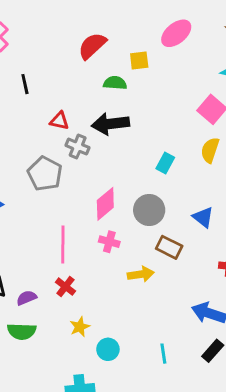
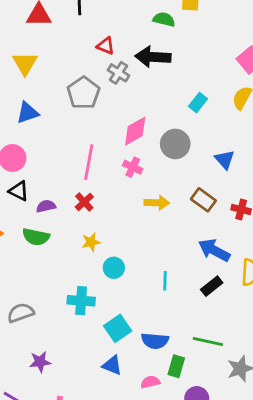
brown rectangle: (169, 247) -> (203, 200), moved

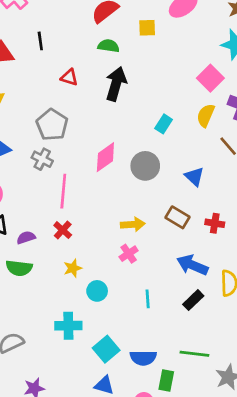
green semicircle: (164, 19) -> (109, 46), moved
black arrow: (153, 57) -> (116, 84), turned 108
gray cross: (119, 73) -> (42, 159), moved
pink cross: (133, 167) -> (129, 254), moved, turned 36

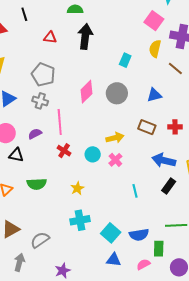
blue triangle: (194, 177) -> (154, 95), turned -49
purple semicircle: (26, 238) -> (35, 134), moved
yellow star: (73, 268) -> (77, 188), moved
cyan circle: (97, 291) -> (93, 154), moved

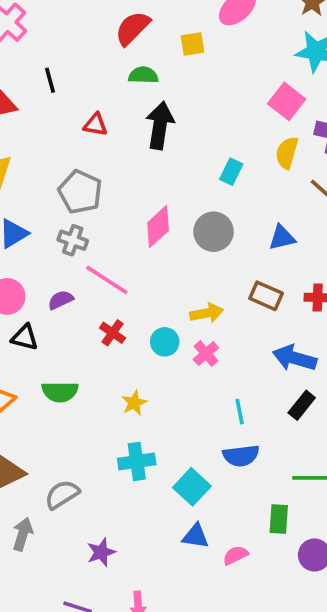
pink line: (60, 122) -> (107, 280), turned -55
blue semicircle: (139, 235) -> (241, 456), moved
pink semicircle: (143, 264) -> (235, 555), moved

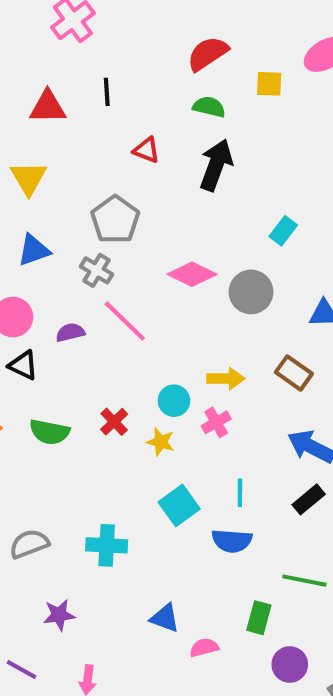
pink diamond: (158, 227) -> (192, 274), turned 57
red cross: (113, 333) -> (114, 422), moved
yellow star: (134, 403) -> (161, 442), moved, turned 30
cyan cross: (137, 461) -> (107, 545), moved
cyan square: (192, 487) -> (179, 506), moved

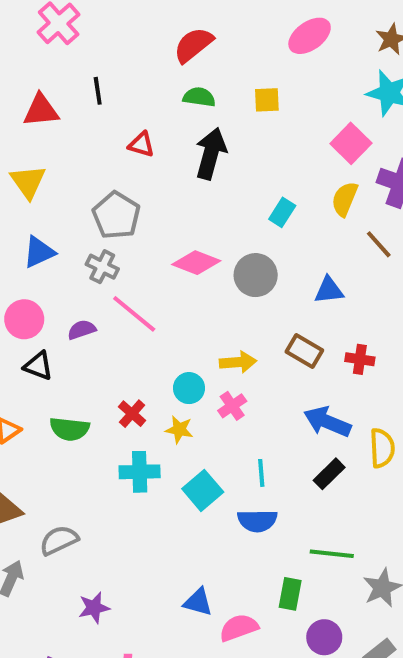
yellow square: (269, 84) -> (267, 100), moved
cyan cross: (107, 545) -> (140, 472), moved
pink semicircle: (204, 648) -> (239, 628), size x1.4

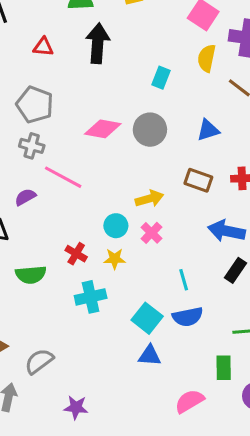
cyan square: (203, 490) -> (147, 318), moved
blue triangle: (198, 602) -> (150, 355), moved
purple star: (94, 608) -> (76, 407), turned 30

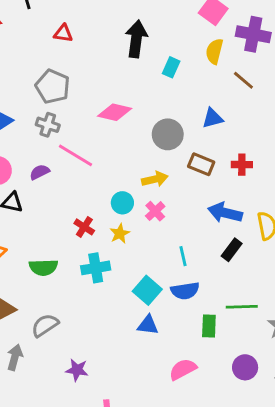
black arrow: (98, 43) -> (136, 39), moved
gray circle: (150, 130) -> (168, 134), moved
yellow star: (115, 259) -> (120, 234), turned -30
green semicircle: (31, 275) -> (43, 267), moved
green rectangle: (224, 368) -> (209, 326), moved

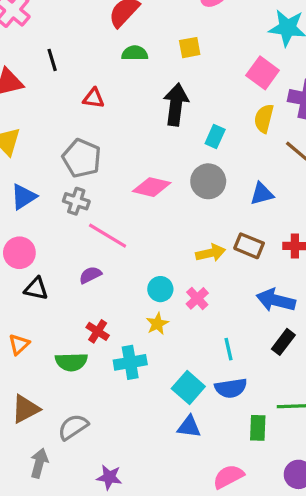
gray circle: (168, 134) -> (208, 181), moved
purple semicircle: (40, 172) -> (90, 275), moved
yellow arrow: (155, 179) -> (211, 253), moved
red cross: (84, 227) -> (98, 331), moved

